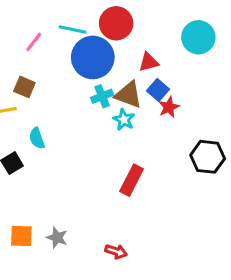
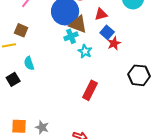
brown triangle: (128, 95) -> (78, 24), moved

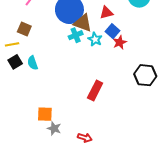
cyan star: (85, 51) -> (95, 39), moved
black square: (13, 79) -> (15, 62), moved
orange square: (19, 126) -> (45, 114), moved
gray star: (42, 127) -> (54, 128), moved

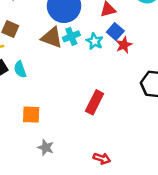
brown triangle: (83, 23) -> (52, 38), moved
orange square: (45, 114) -> (31, 115), moved
red arrow: (85, 138) -> (102, 158), moved

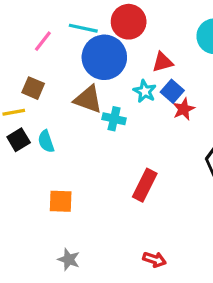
cyan cross: (71, 36) -> (114, 119), moved, turned 35
cyan star: (95, 41) -> (145, 91), moved
gray star: (46, 147) -> (69, 259), moved

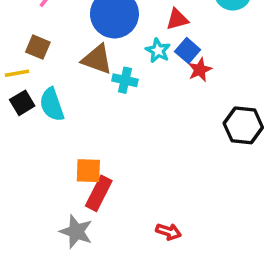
cyan semicircle: (46, 141) -> (52, 105), size x1.4
red rectangle: (145, 185) -> (99, 193), moved
orange square: (61, 201) -> (88, 171), moved
gray star: (69, 259) -> (76, 232), size x1.4

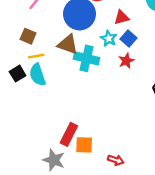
red star: (200, 70) -> (126, 61), moved
yellow line: (17, 73) -> (36, 56), moved
cyan cross: (125, 80) -> (86, 58), size x1.5
orange square: (88, 171) -> (84, 145), moved

